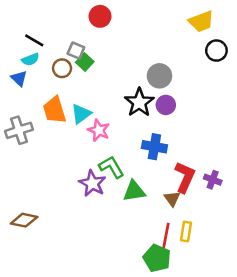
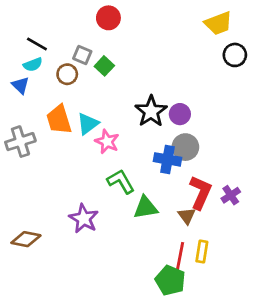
green square: (85, 62) -> (104, 66), moved
gray circle: (159, 76) -> (185, 147), moved
purple cross: (213, 180) -> (231, 195), turned 36
purple star: (92, 183) -> (84, 219), moved

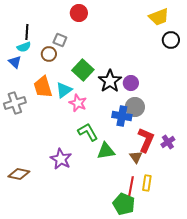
black line: (37, 44) -> (27, 32), turned 63
green square: (104, 66) -> (83, 70), moved, size x1.5

